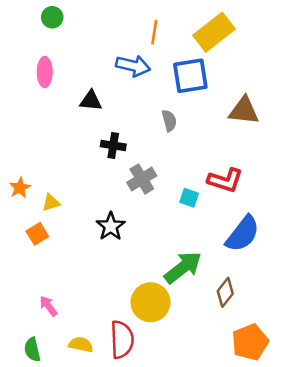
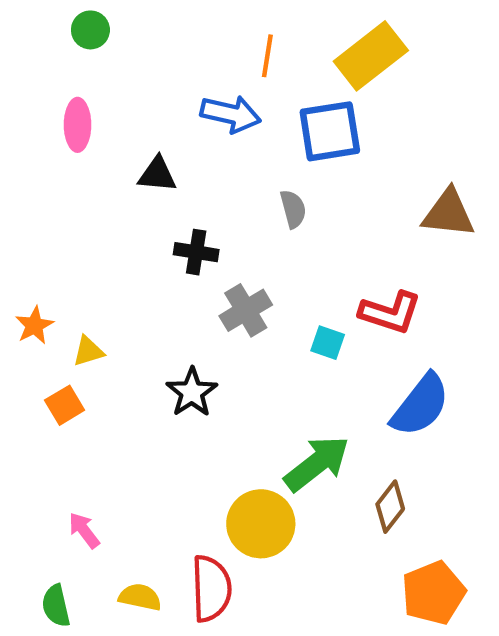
brown triangle: (244, 111) -> (448, 213), moved

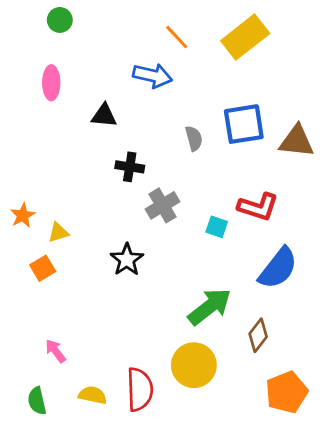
orange line: (267, 56) -> (177, 37), turned -52
blue square: (330, 131) -> (244, 124), moved
yellow circle: (261, 524) -> (194, 365), moved

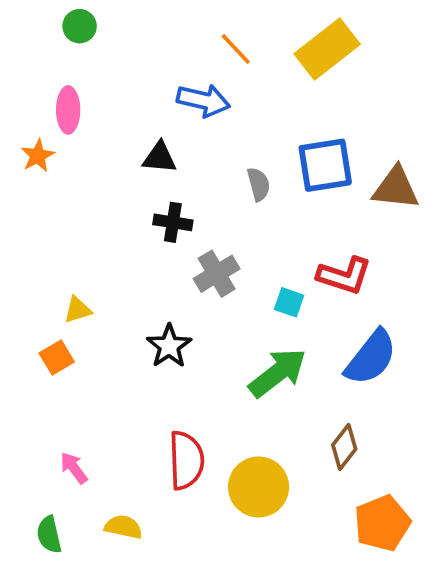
black triangle: (104, 116) -> (160, 158), moved
orange star: (23, 215) -> (38, 156), moved
green arrow: (210, 307) -> (278, 373), moved
red semicircle: (140, 389) -> (186, 460), moved

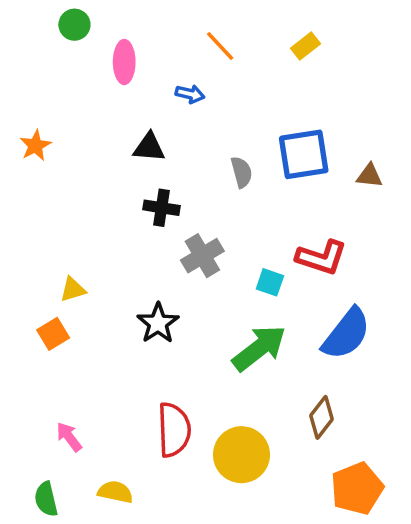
yellow rectangle: (327, 49) -> (305, 46), size x0.5
blue arrow: (203, 100) -> (190, 94), size x0.6
pink ellipse: (68, 110) -> (124, 62), moved
brown triangle: (396, 188) -> (369, 176), size x0.6

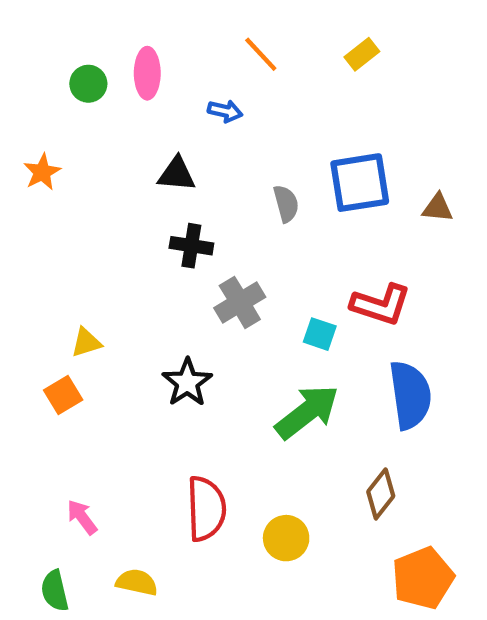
green circle: (74, 25) -> (88, 84), moved
blue semicircle: (346, 334) -> (410, 395), turned -46
yellow circle: (241, 455) -> (286, 538), size x0.7

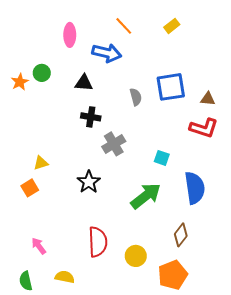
green circle: (88, 84) -> (42, 73), moved
blue arrow: (225, 111) -> (107, 53), size x1.8
red L-shape: (381, 305) -> (204, 128), moved
cyan square: (320, 334) -> (162, 158), moved
orange pentagon: (423, 578) -> (173, 275), moved

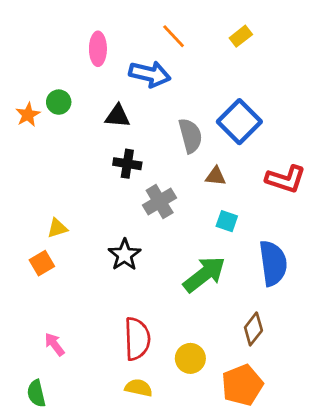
blue square: (171, 87) -> (239, 122), turned -36
gray semicircle: (136, 97) -> (190, 136), size x1.4
brown triangle: (208, 99) -> (216, 176), moved
yellow semicircle: (65, 277) -> (139, 388), moved

